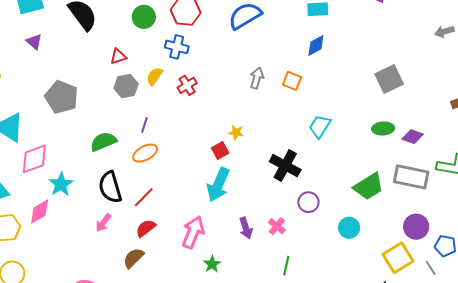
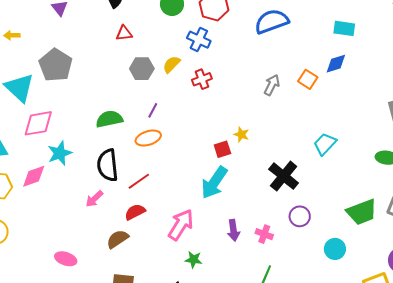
red triangle: (118, 57) -> (124, 33), moved
orange square: (292, 81) -> (308, 79), moved
gray pentagon: (62, 97) -> (56, 65), moved
pink cross: (277, 226) -> (264, 234), turned -30
green star: (212, 264) -> (194, 260), turned 30

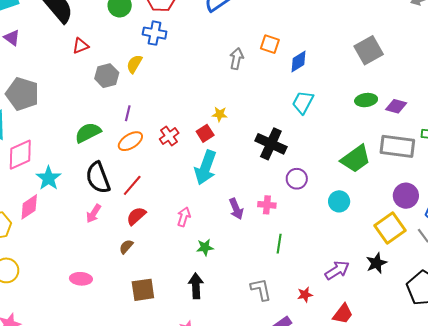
blue diamond: (336, 64) -> (298, 62), moved
red cross: (202, 79) -> (169, 136), moved
pink arrow: (181, 225) -> (184, 217), size x0.6
brown semicircle: (118, 239) -> (126, 247), size x0.7

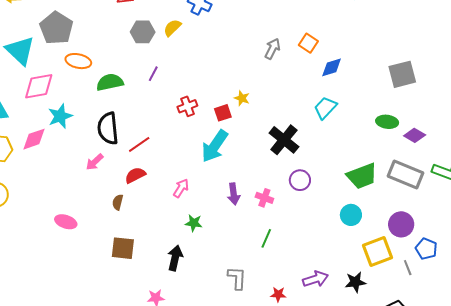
orange ellipse: (130, 141) -> (78, 61), moved, turned 30
cyan circle: (339, 201) -> (351, 215), moved
brown semicircle: (126, 247) -> (118, 202), turned -42

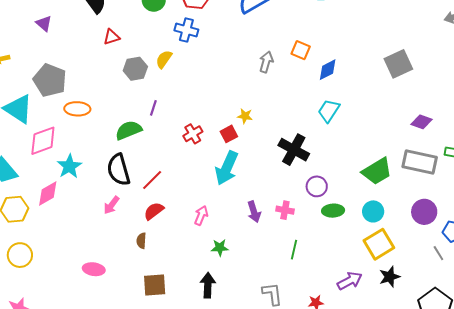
green semicircle: (110, 82) -> (129, 130), moved
green ellipse: (387, 122) -> (333, 211), moved
yellow square: (378, 252) -> (379, 244), moved

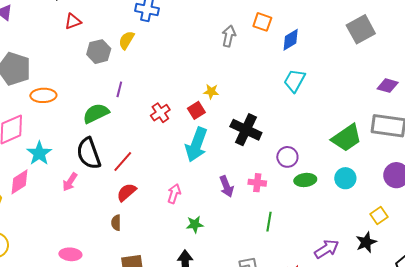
black cross: (294, 150) -> (246, 130), moved
pink arrow: (111, 205) -> (70, 182), moved
yellow square: (379, 244) -> (379, 216), moved, size x0.6

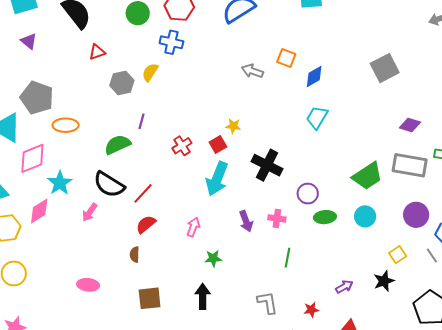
gray arrow: (229, 36) -> (252, 71), turned -85
black semicircle: (89, 153) -> (109, 184), turned -40
purple arrow: (327, 249) -> (344, 287), size x0.7

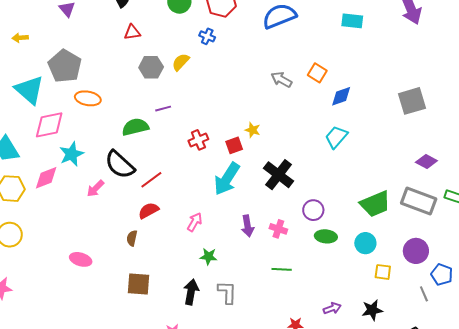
blue cross: (171, 42) -> (207, 36), size x0.7
purple line: (142, 121) -> (163, 109), turned 49
yellow square: (398, 255) -> (383, 272), moved, turned 30
green line: (287, 258) -> (282, 269), turned 72
gray L-shape: (267, 303) -> (227, 292), moved

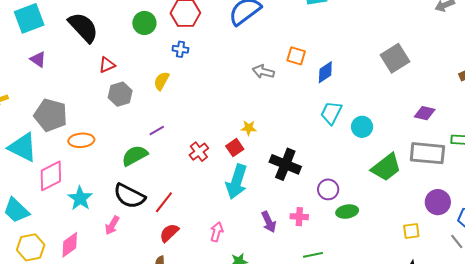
gray hexagon: (151, 67) -> (120, 94), moved
pink diamond: (46, 178) -> (70, 245), moved
cyan circle: (365, 243) -> (362, 127), moved

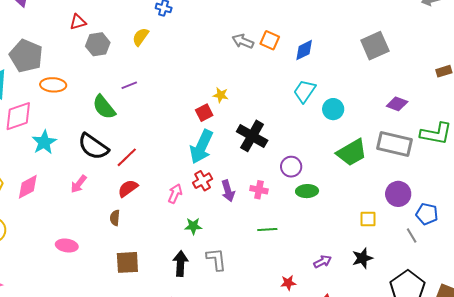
orange square: (296, 56) -> (270, 40), moved
red triangle: (107, 65) -> (78, 22), moved
red cross: (199, 152) -> (203, 181), moved
green semicircle: (135, 156) -> (104, 107), turned -108
pink arrow: (112, 225) -> (79, 184), moved

